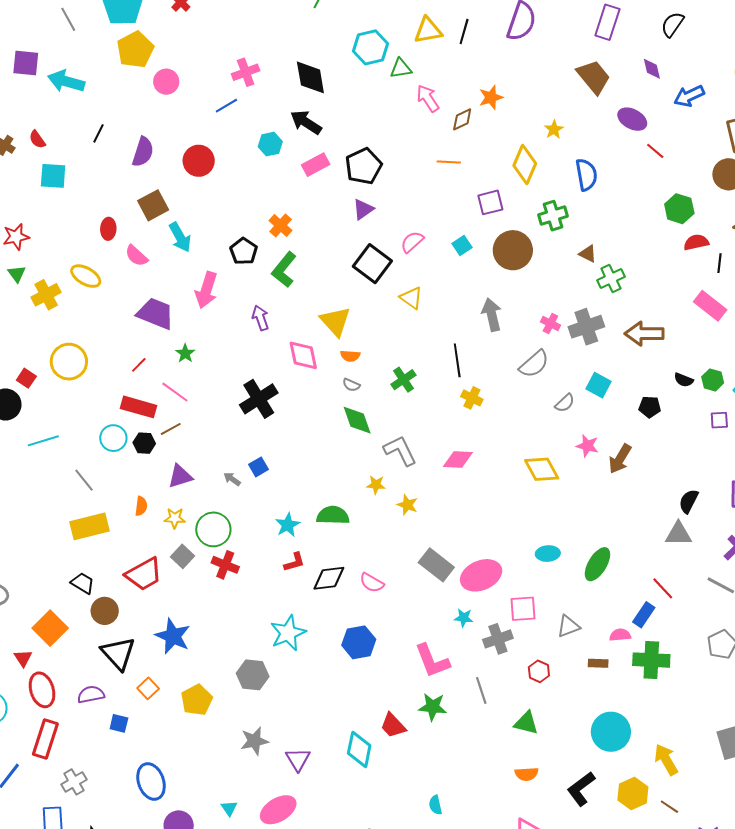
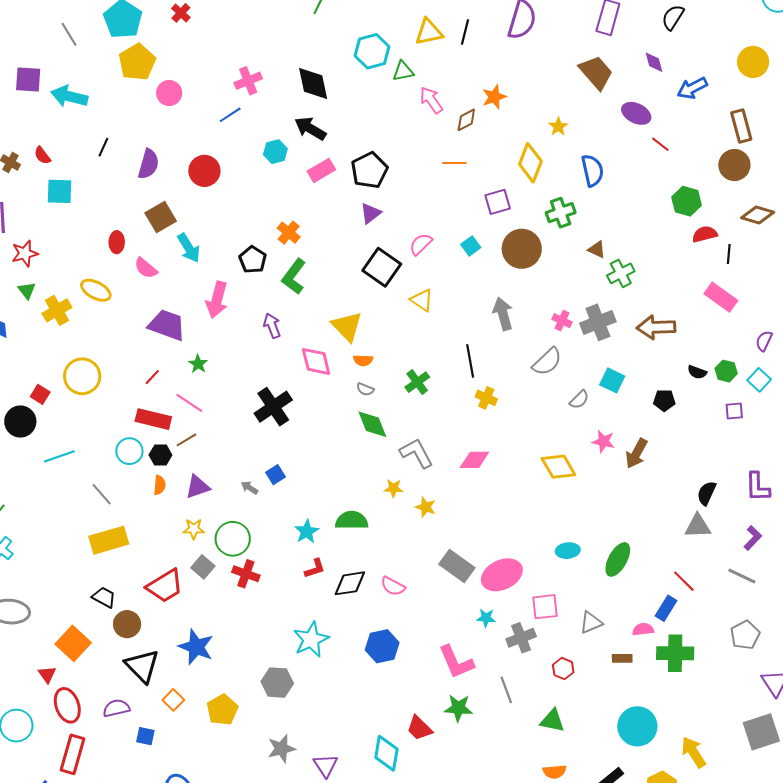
orange semicircle: (141, 506) -> (160, 485), moved

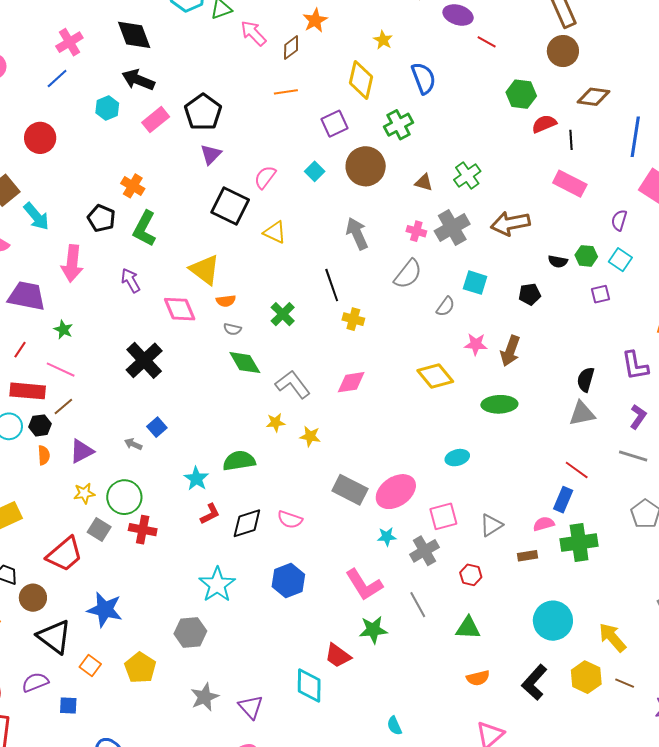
brown triangle: (597, 249) -> (424, 182), moved
green ellipse: (618, 559) -> (499, 404), moved, turned 68

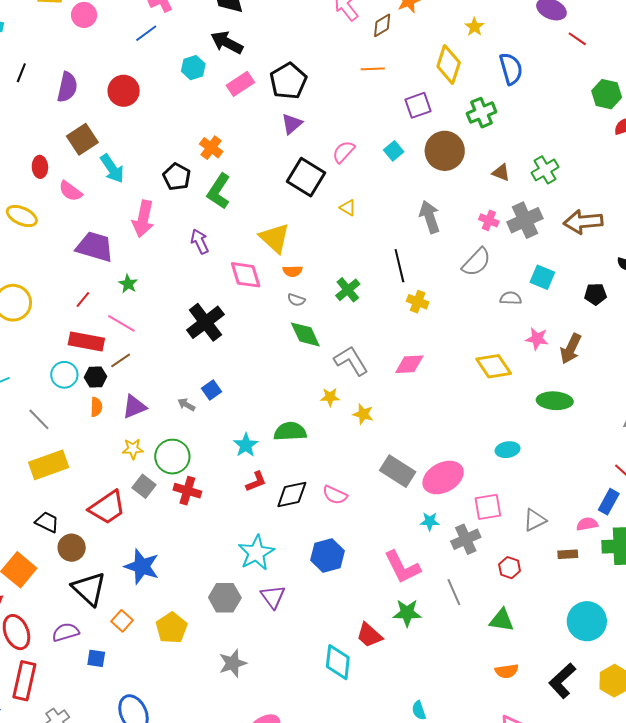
yellow triangle: (275, 232) -> (348, 208), size x0.7
gray semicircle: (445, 307) -> (511, 298), turned -130
purple triangle: (251, 707) -> (273, 597), moved

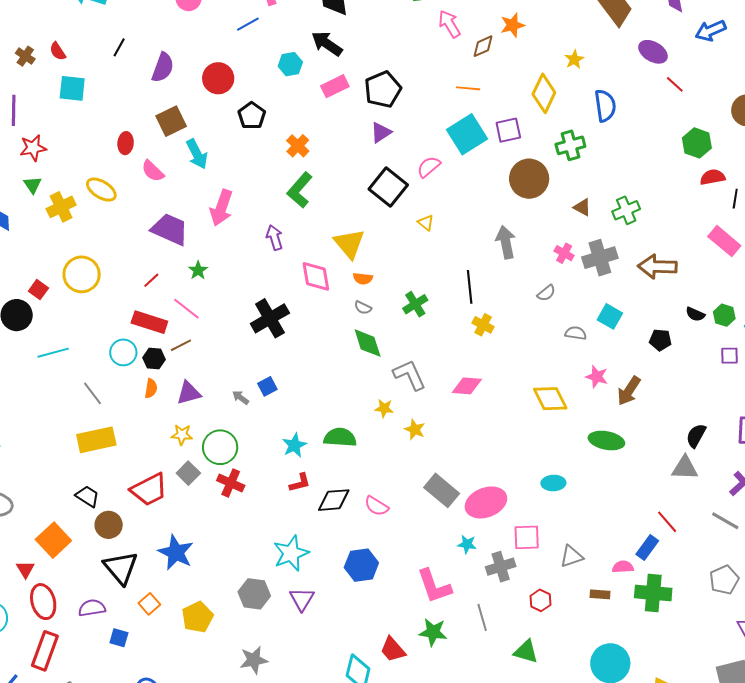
cyan square: (394, 151) -> (467, 134), moved, size x2.0
black pentagon: (177, 177) -> (252, 116), moved
gray semicircle: (476, 262) -> (546, 293), size x0.6

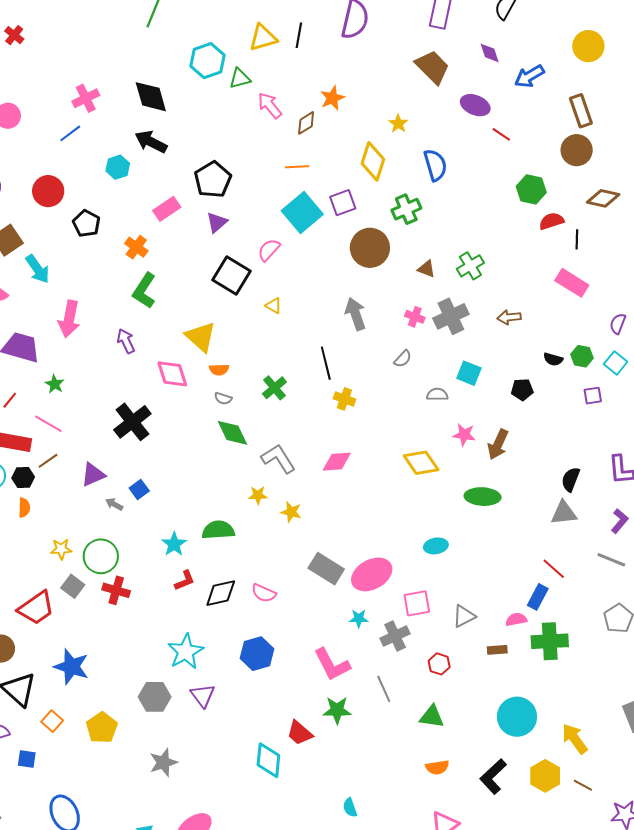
pink rectangle: (335, 86) -> (167, 209), moved
brown arrow: (657, 267) -> (509, 317), size x0.6
purple triangle: (189, 393) -> (93, 475), moved

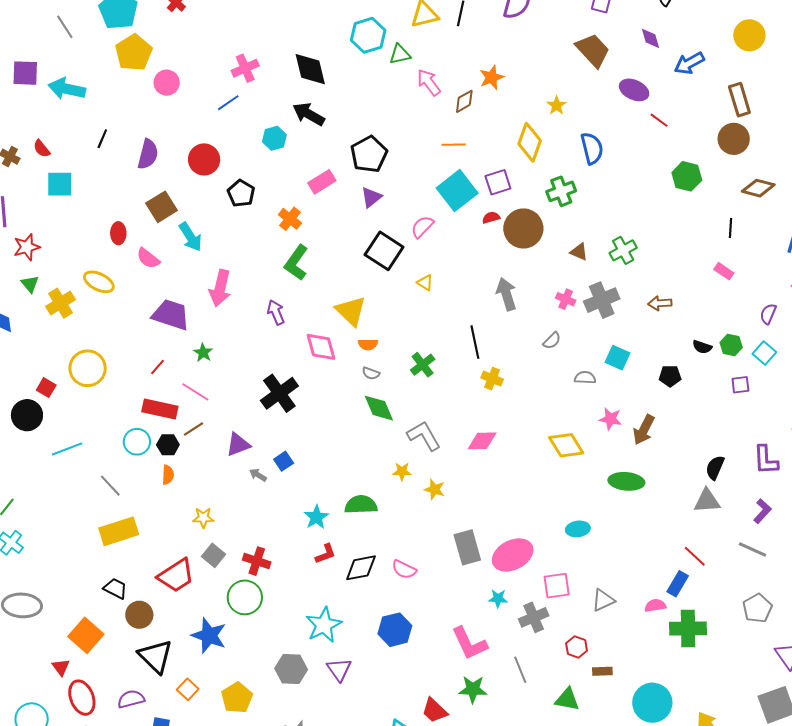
red semicircle: (551, 221) -> (491, 218), moved, size x0.7
pink rectangle: (572, 283) -> (724, 271), size x0.6
green circle: (101, 556) -> (245, 597), moved
gray rectangle: (326, 569) -> (467, 547), turned 40
brown rectangle: (497, 650) -> (602, 671), moved

